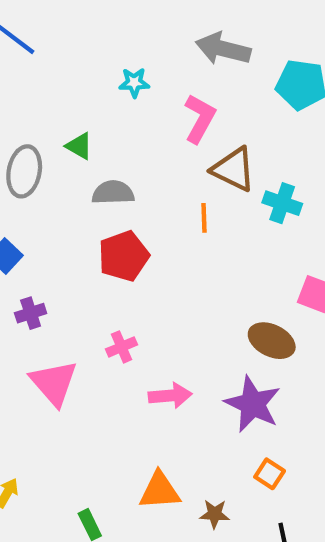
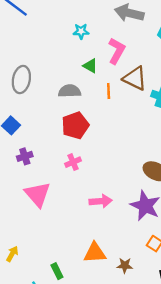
green triangle: (79, 146) -> (90, 66), moved
orange line: (204, 218) -> (109, 91), moved
pink cross: (121, 347) -> (73, 162), moved

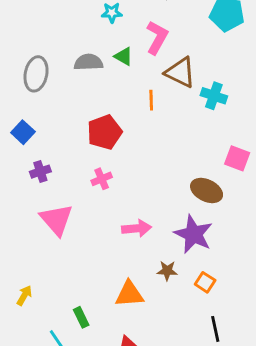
gray semicircle: (70, 91) -> (88, 62), moved
orange line: (109, 91) -> (151, 100), moved
brown star: (125, 265) -> (167, 271), moved

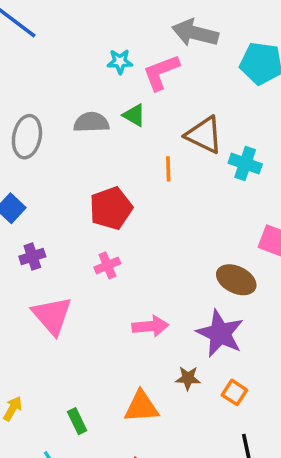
pink L-shape: (157, 37) -> (161, 72), moved, turned -140
green rectangle: (81, 317) -> (77, 421), moved

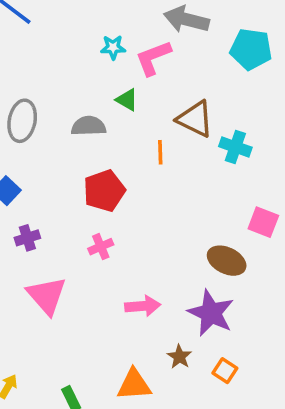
gray semicircle: (91, 122) -> (89, 126), moved
brown star: (188, 378) -> (179, 357), turned 30

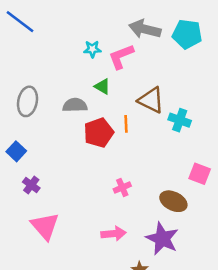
cyan pentagon: (251, 49) -> (187, 34), moved
red pentagon: (104, 191) -> (99, 133), moved
purple cross: (27, 238) -> (31, 185), turned -35
pink cross: (101, 247) -> (122, 187), moved

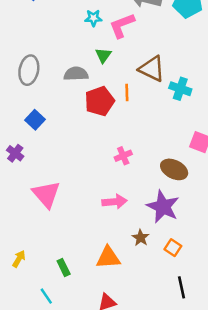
green triangle: (102, 86) -> (103, 55), turned 35
blue square: (16, 151) -> (35, 120), moved
purple cross: (31, 185) -> (15, 153), moved

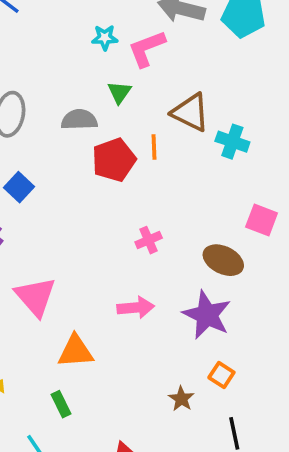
brown star: (141, 238) -> (181, 399), moved
orange triangle: (108, 258) -> (76, 351), moved

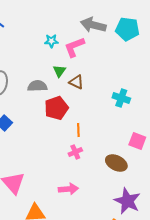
brown triangle: (190, 112) -> (76, 82), moved, size x0.7
orange line: (154, 147) -> (78, 130), moved
purple star: (207, 315) -> (127, 201), moved

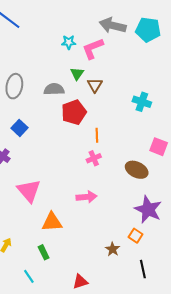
brown triangle: (76, 82) -> (95, 85), turned 35

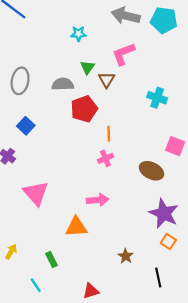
pink L-shape: (93, 48) -> (123, 54), moved
orange triangle: (52, 222) -> (76, 227), moved
orange square: (136, 236) -> (168, 242), moved

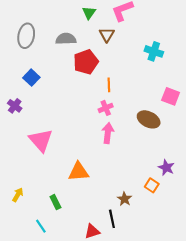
green triangle: (87, 67) -> (89, 13), moved
pink arrow: (98, 200) -> (108, 133), moved, turned -78
purple star: (164, 213) -> (166, 168), moved, size x0.6
orange square: (168, 242) -> (152, 185), moved
black line: (158, 277) -> (112, 219), moved

